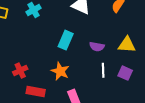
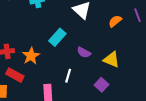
white line: (103, 70) -> (68, 76), moved
orange star: (60, 71) -> (31, 56), moved

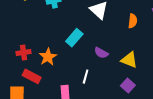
orange semicircle: (115, 21) -> (133, 21), turned 136
purple square: (102, 85) -> (128, 86), moved

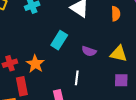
red rectangle: (32, 76) -> (22, 86), turned 60
purple square: (128, 86) -> (121, 80), turned -32

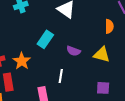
orange semicircle: (116, 14) -> (109, 26), moved
purple square: (121, 80) -> (103, 88), moved

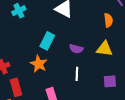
orange star: (22, 61) -> (39, 64), moved
white line: (61, 76) -> (77, 74), moved

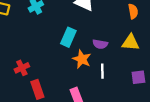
orange star: (39, 64) -> (82, 59), moved

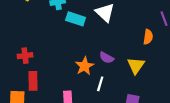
cyan rectangle: (68, 37) -> (76, 19), moved, turned 66
yellow triangle: (131, 42) -> (136, 66), turned 42

